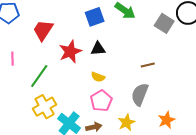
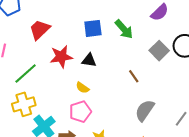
brown line: (148, 65) -> (134, 76), moved, turned 56
gray semicircle: (140, 94) -> (145, 110), moved

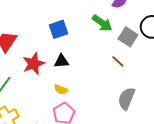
green arrow: (124, 29) -> (102, 23), moved
brown line: (134, 76) -> (118, 61), moved

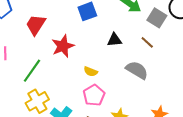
black triangle: (61, 61) -> (115, 40), moved
gray semicircle: (126, 99) -> (137, 70), moved, turned 100

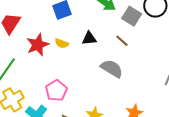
yellow semicircle: (91, 72) -> (62, 43), moved
pink pentagon: (94, 95) -> (56, 91), moved

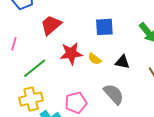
gray semicircle: (112, 69) -> (114, 94), moved

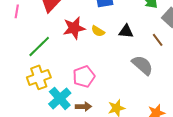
pink line: (14, 44) -> (17, 11), moved
gray semicircle: (114, 94) -> (142, 65), moved

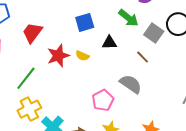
black triangle: (126, 31) -> (109, 43), moved
pink pentagon: (84, 77) -> (103, 100), moved

